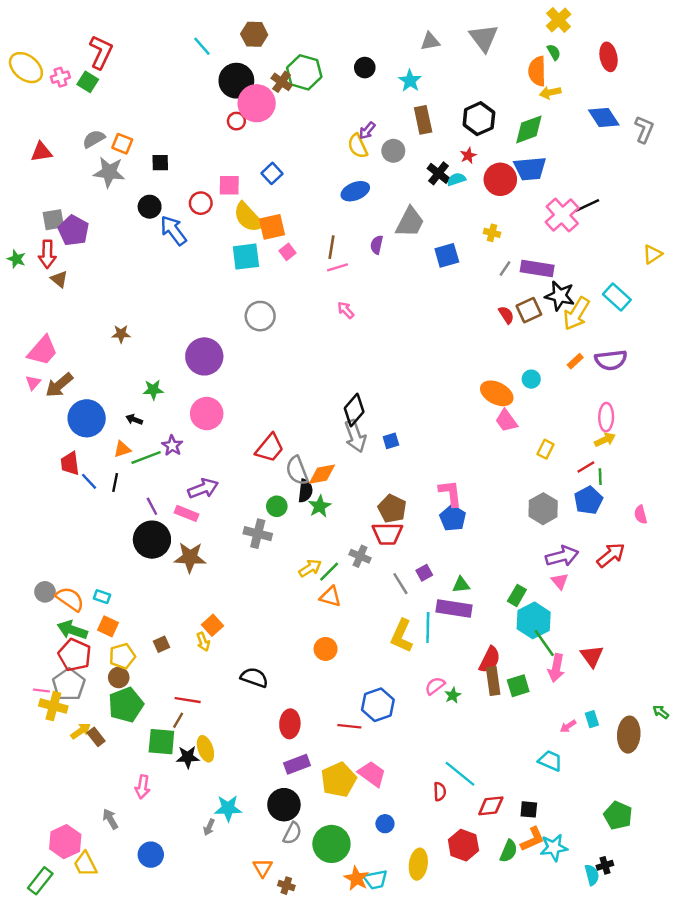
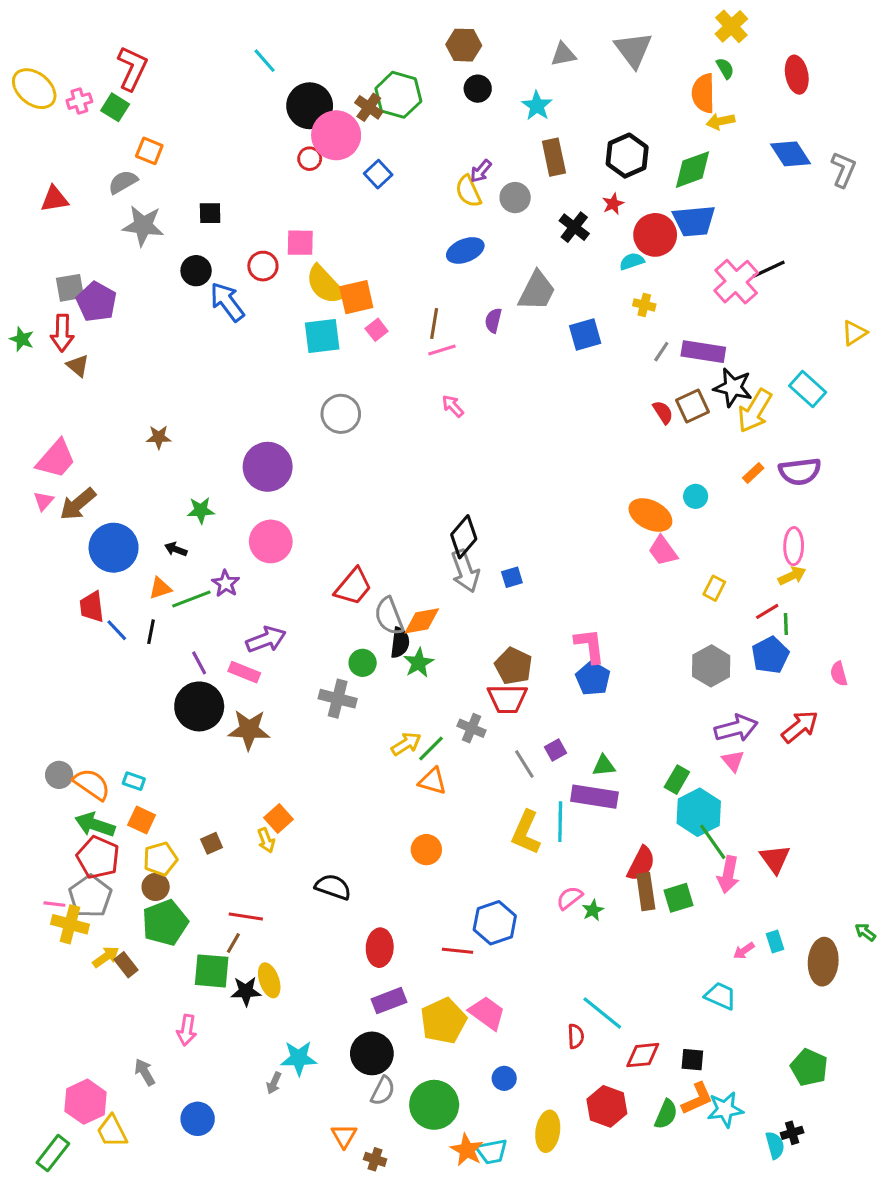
brown hexagon: (254, 34) -> (464, 45), moved
orange square: (122, 144) -> (149, 151), moved
blue square: (272, 173) -> (378, 174), moved
cyan semicircle: (456, 179) -> (632, 261), moved

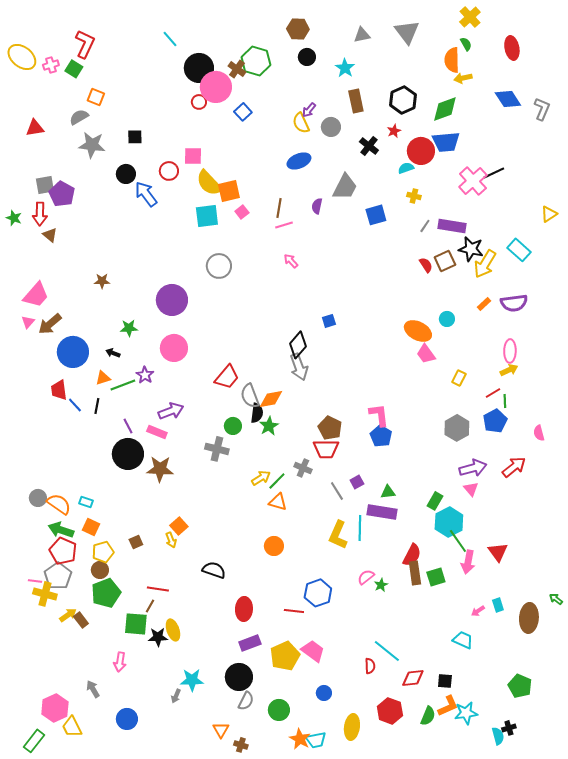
blue square: (512, 577) -> (329, 321), moved
green circle: (434, 1105) -> (279, 710), size x0.7

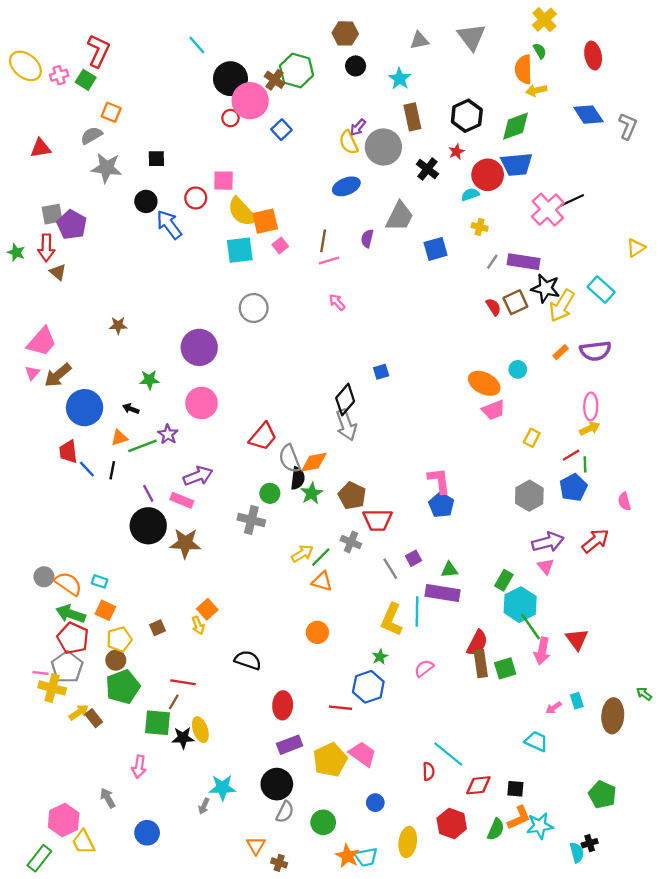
gray circle: (331, 127) -> (383, 147), size x1.6
pink trapezoid: (426, 354) -> (493, 410), turned -75
brown pentagon: (330, 428) -> (352, 496), moved
green star: (381, 585) -> (380, 657), moved

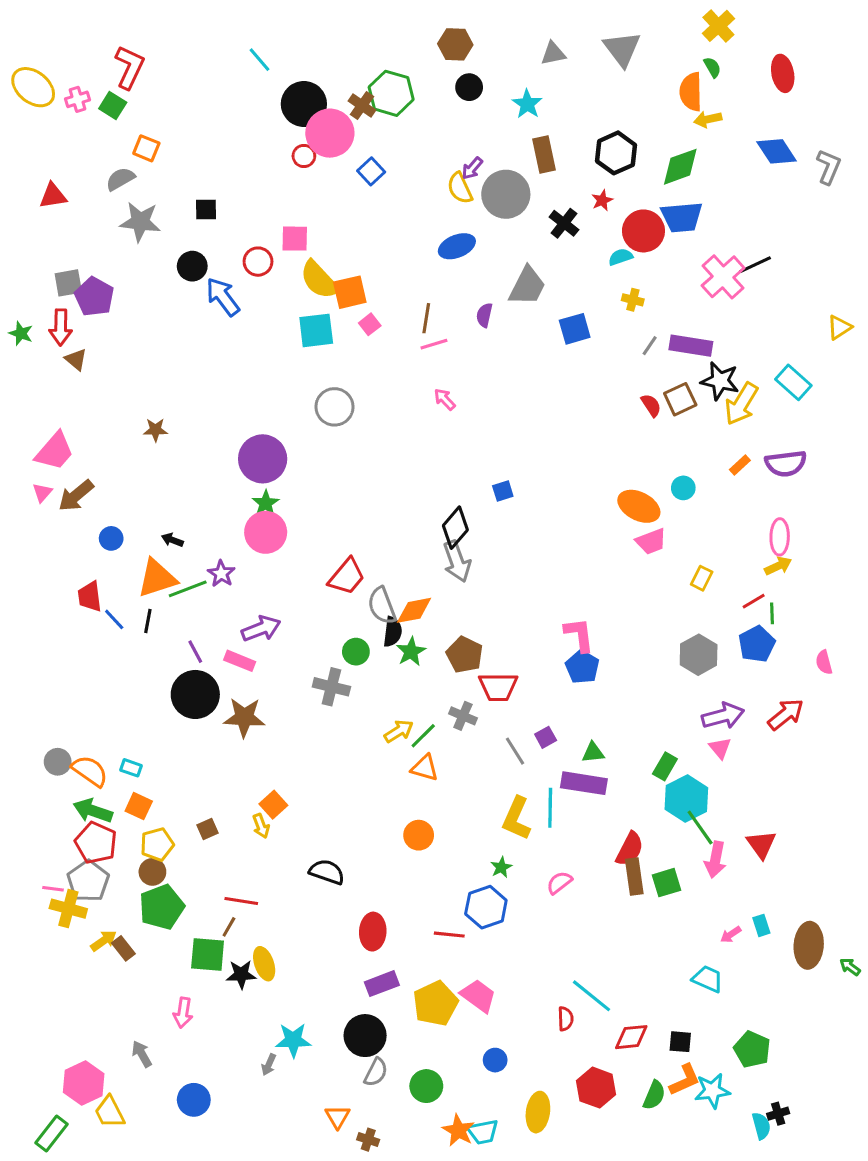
green star: (149, 380) -> (266, 503), moved, turned -30
blue circle: (85, 408) -> (111, 538), size x0.5
orange triangle: (119, 438) -> (157, 578), size x1.8
green arrow: (644, 694) -> (850, 967), moved
green pentagon: (602, 795) -> (752, 1049), moved

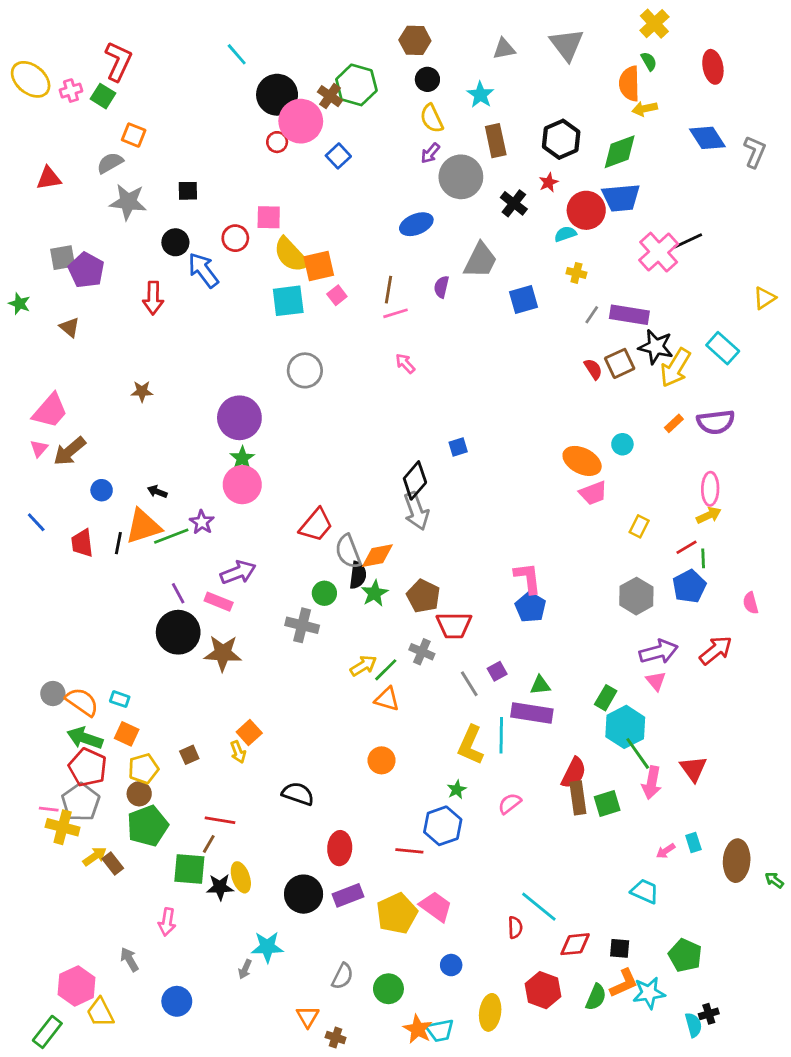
yellow semicircle: (460, 188) -> (432, 118), moved
red arrow: (61, 327) -> (153, 298), moved
blue line: (114, 619) -> (36, 522), moved
black line: (148, 621) -> (118, 543), moved
black circle: (365, 1036) -> (304, 894), moved

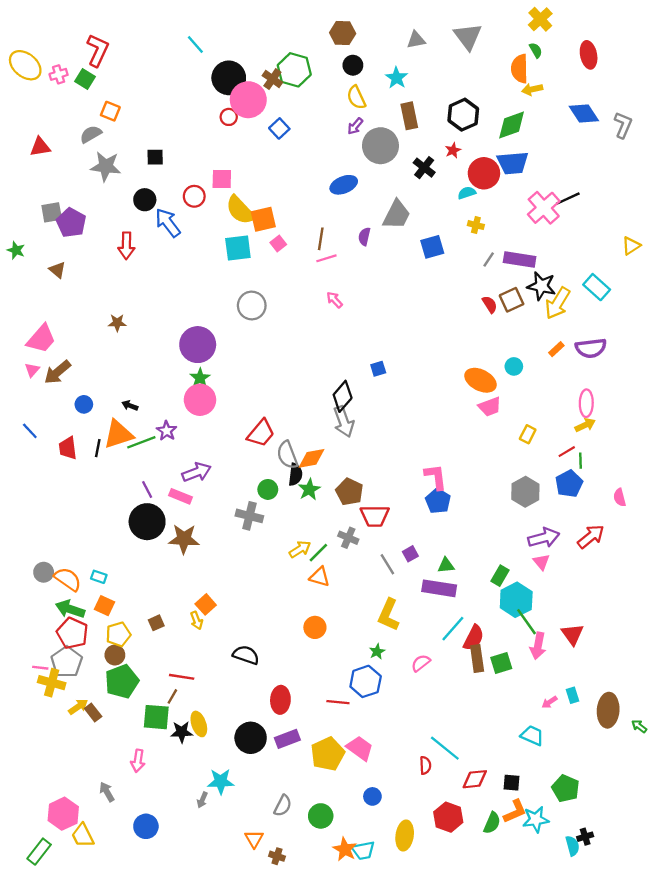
cyan line: (501, 735) -> (453, 629), moved, turned 40

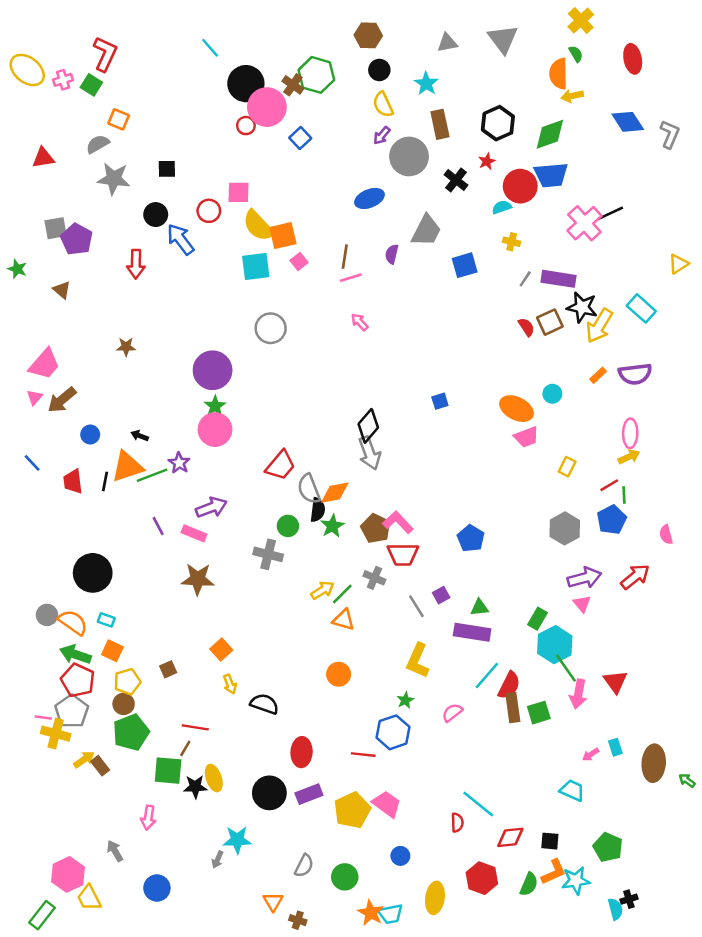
blue square: (378, 369) -> (440, 401), moved
pink L-shape: (436, 477) -> (398, 522), moved, turned -36
black circle: (147, 522) -> (93, 573), moved
yellow arrow: (197, 621) -> (230, 684), moved

